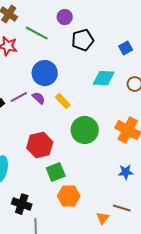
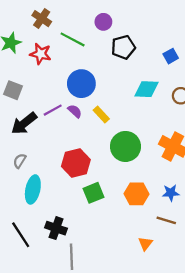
orange hexagon: (69, 196) -> (137, 194), moved
brown line: (122, 208) -> (166, 220), moved

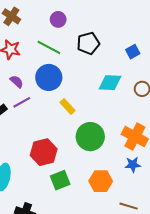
purple circle: (103, 22) -> (58, 19), moved
green line: (73, 39) -> (49, 47), moved
purple semicircle: (75, 111) -> (17, 82), moved
blue star: (171, 193) -> (133, 165), moved

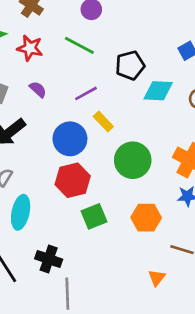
black pentagon: (88, 43) -> (130, 65), moved
blue circle: (49, 77) -> (70, 139), moved
purple line: (22, 102) -> (86, 93), moved

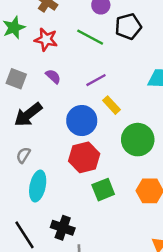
black pentagon: (130, 65) -> (128, 26), moved

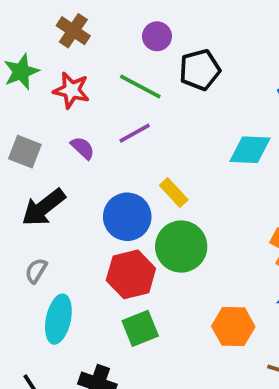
purple line: (96, 80) -> (135, 133), moved
green circle: (138, 140) -> (181, 247), moved
green square: (103, 190) -> (140, 328), moved

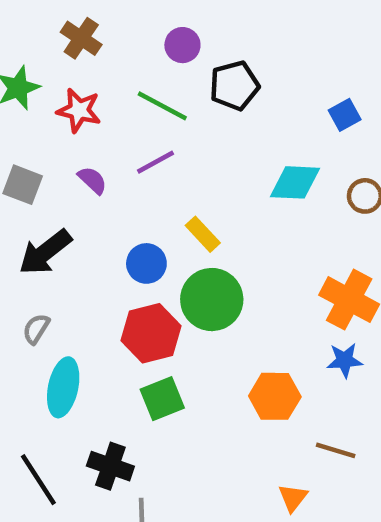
blue circle: (127, 217) -> (146, 263), size x0.7

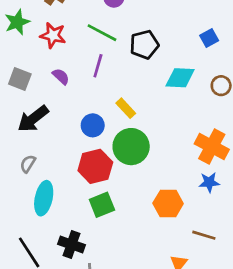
black pentagon: (234, 86) -> (144, 45), moved
purple line: (155, 162) -> (98, 66), turned -45

